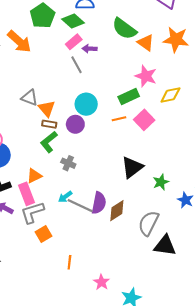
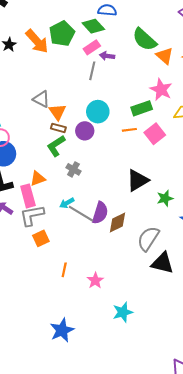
green pentagon: (42, 16) -> (62, 34), moved
gray line: (76, 65) -> (92, 71), turned 36
pink star: (101, 282) -> (95, 281), moved

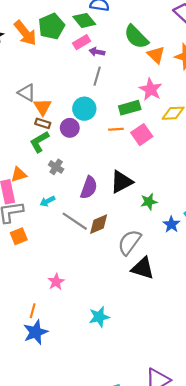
gray line: (92, 71) -> (97, 76), moved
purple semicircle: (100, 213) -> (89, 188), moved
gray line: (81, 214) -> (75, 221), moved
orange line: (64, 270) -> (33, 311), moved
pink star: (95, 281) -> (56, 282), moved

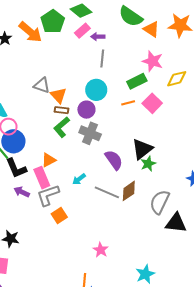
gray cross: (56, 167) -> (90, 133), moved, size x1.5
purple semicircle: (89, 188) -> (114, 160), turned -45
green star: (149, 202) -> (148, 164), moved

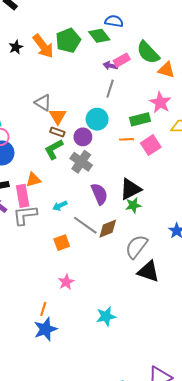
orange triangle: (151, 29) -> (166, 70), turned -30
pink rectangle: (82, 31) -> (122, 60), moved
orange square: (59, 216) -> (62, 243), moved

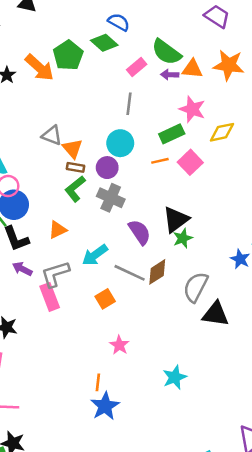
blue semicircle: (114, 21) -> (119, 22), turned 30
purple arrow: (110, 66) -> (170, 75), moved
pink rectangle: (23, 196) -> (50, 297), moved
cyan arrow: (60, 206) -> (95, 255), size x1.5

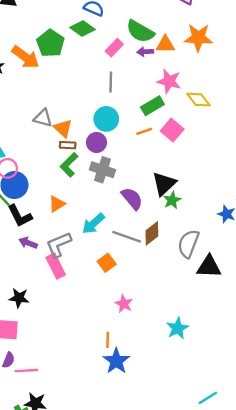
yellow diamond: (222, 132) -> (198, 100), turned 70

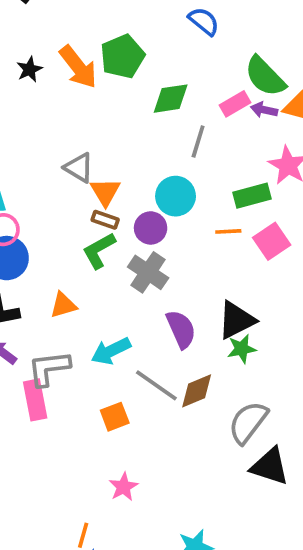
green diamond: (82, 28) -> (171, 99), moved, turned -60
pink rectangle: (114, 48) -> (235, 104), moved

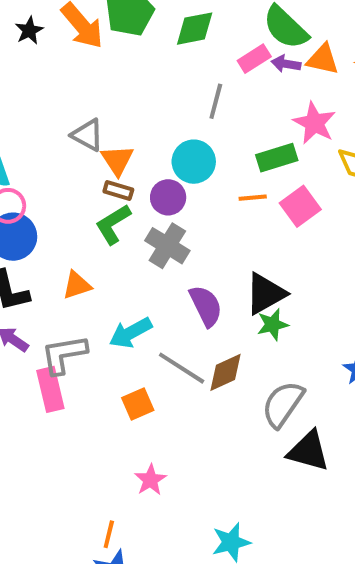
green diamond: (171, 99) -> (195, 29), moved

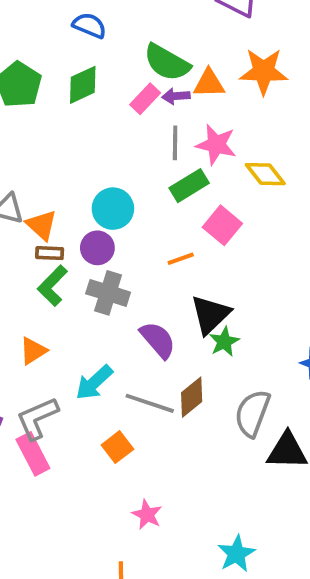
gray line: (216, 101) -> (175, 143), moved
orange line: (253, 198) -> (181, 259), moved

